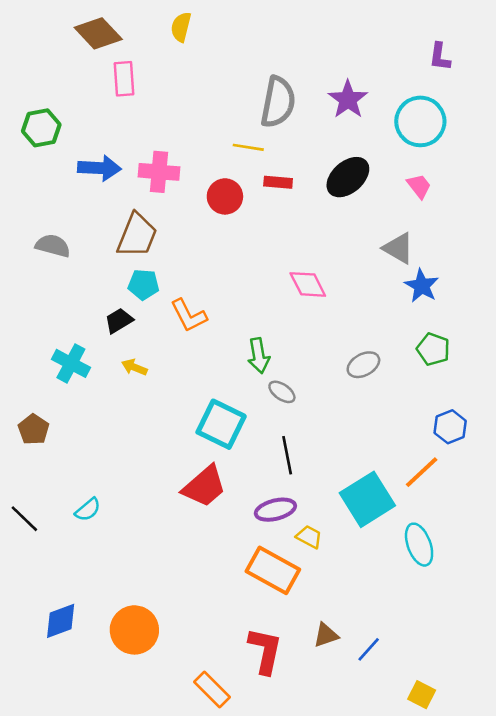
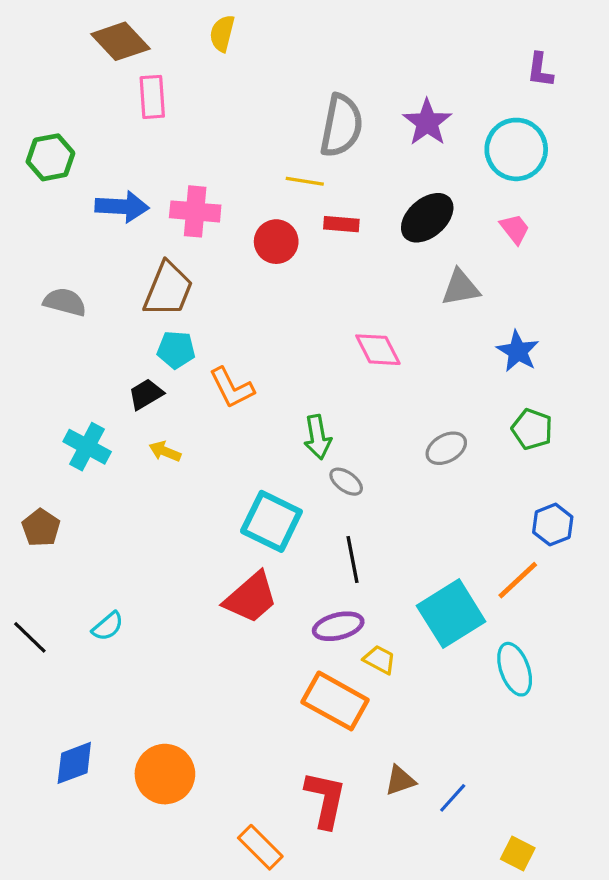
gray triangle: (398, 248) -> (461, 288), moved, turned -40

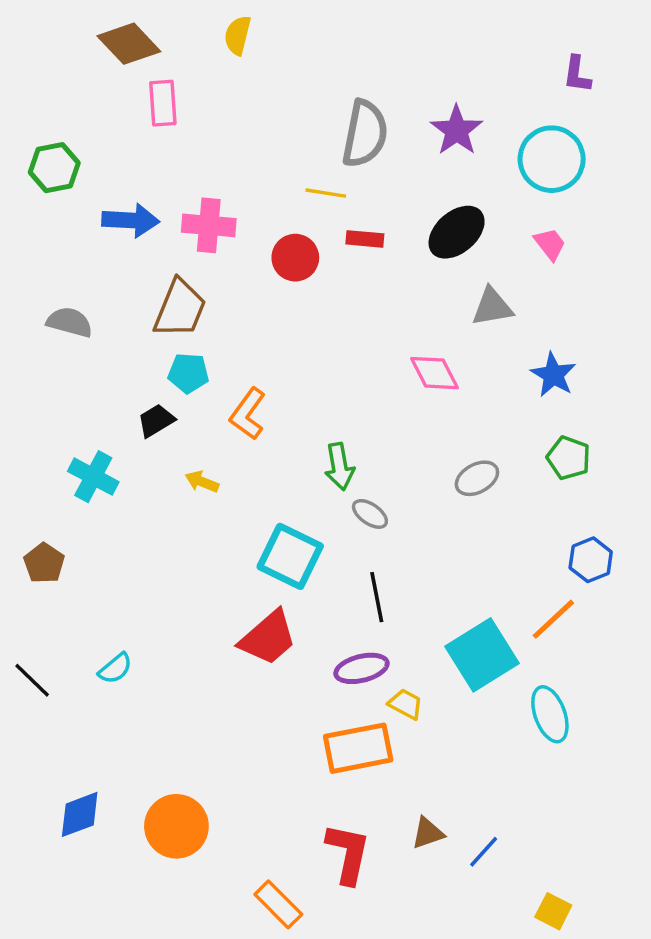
pink diamond: (378, 350) -> (434, 373), moved
orange L-shape: (232, 388) -> (248, 414), turned 63
yellow arrow: (165, 451) -> (202, 482), moved
orange rectangle: (335, 701) -> (358, 748), turned -40

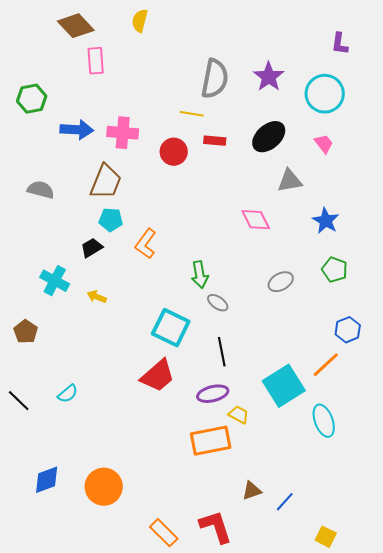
yellow arrow: (202, 482) -> (97, 297), moved
red L-shape: (348, 853) -> (216, 527), moved, turned -30

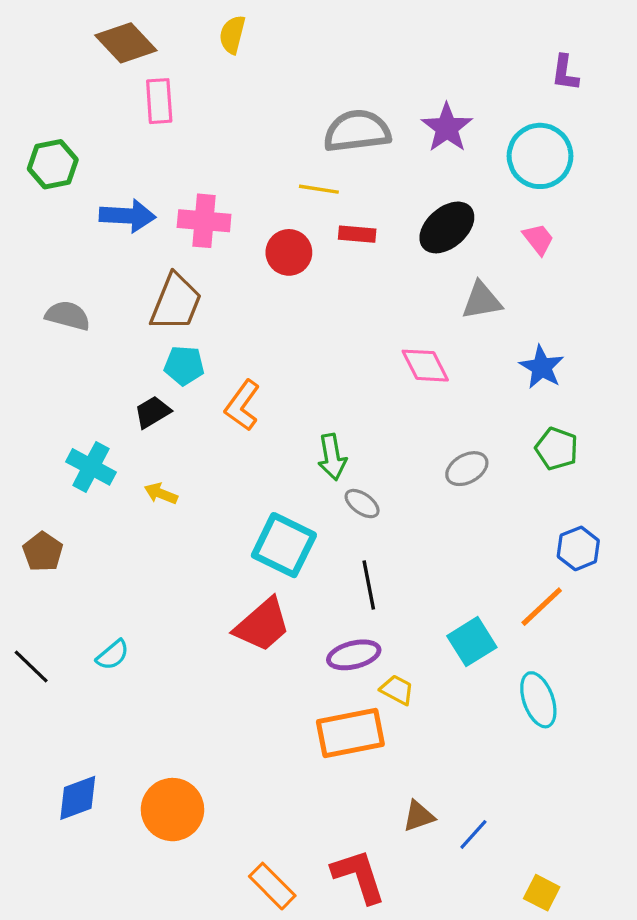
gray semicircle: (215, 79) -> (357, 131), turned -108
cyan square: (284, 386) -> (472, 642), size x0.7

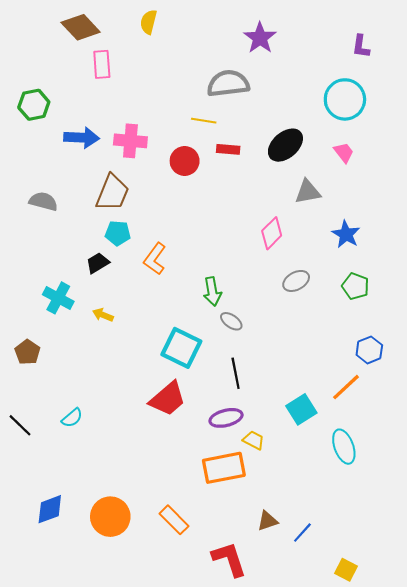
purple star: (447, 128) -> (260, 38), moved
pink diamond: (425, 366) -> (272, 233), turned 72
gray ellipse: (467, 469) -> (296, 281), moved
orange rectangle: (272, 886) -> (174, 520), moved

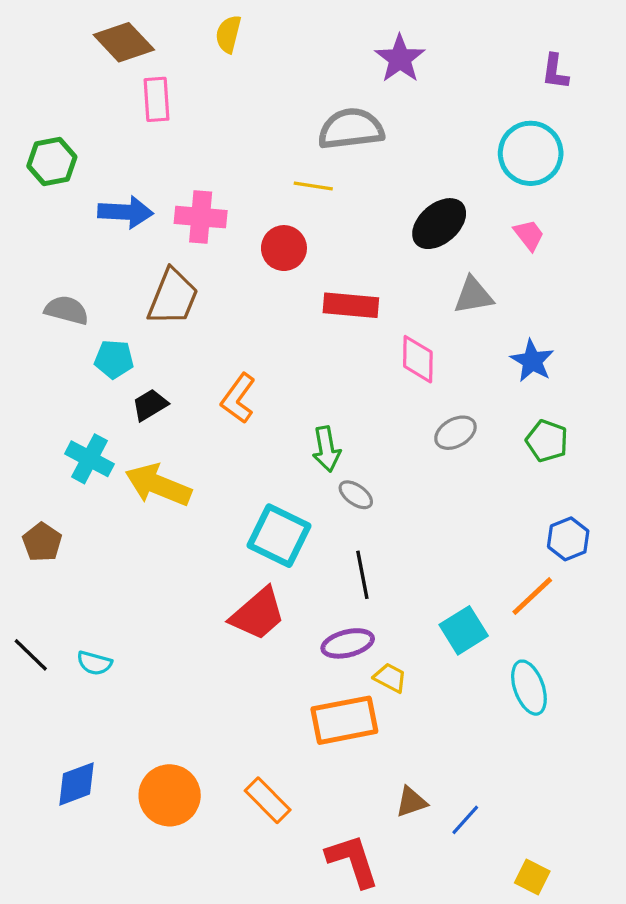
red rectangle: (228, 149) -> (351, 305), moved, size x1.5
cyan pentagon: (118, 233) -> (114, 359), moved
pink diamond: (272, 233) -> (418, 359), turned -44
yellow arrow: (103, 315) -> (158, 485), size x2.0
cyan semicircle: (72, 418) -> (94, 663), moved, turned 55

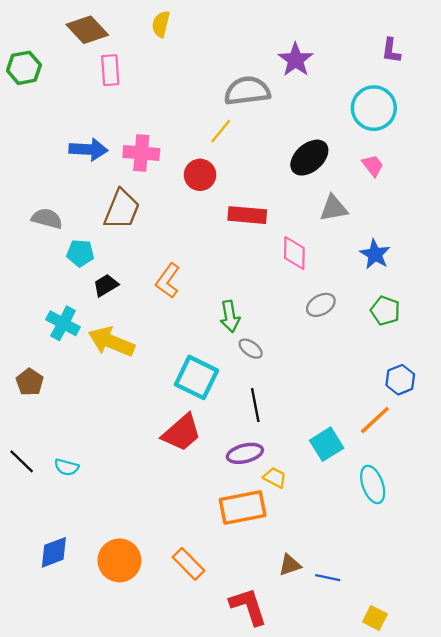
purple star: (400, 59) -> (296, 60), moved
green hexagon: (52, 161) -> (24, 68), moved
yellow line: (313, 186) -> (221, 131), turned -60
blue line: (465, 820) -> (328, 578), turned 60

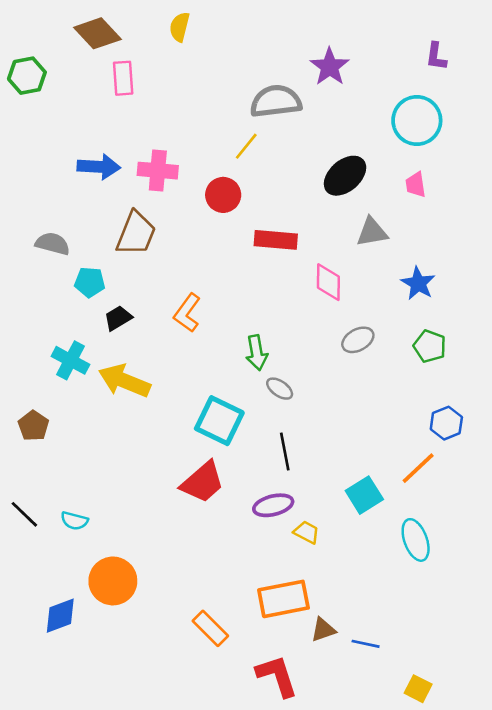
pink trapezoid: (373, 166) -> (416, 185), turned -150
orange rectangle: (243, 507) -> (283, 599), moved
orange circle: (119, 560) -> (113, 581), moved

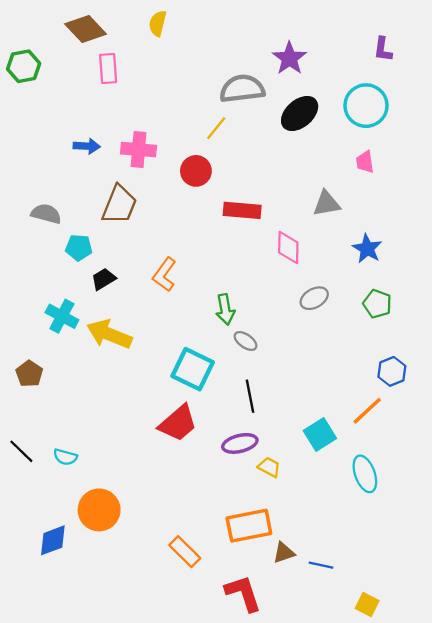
blue arrow: (99, 167) -> (87, 146), size x0.7
black ellipse: (345, 176) -> (300, 113), moved

